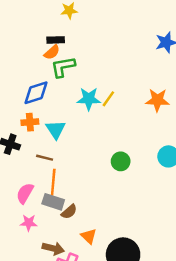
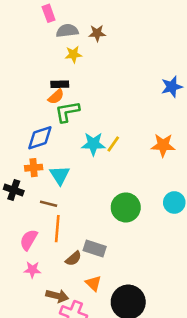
green circle: (121, 161) -> (126, 207), size x1.5
gray rectangle: (53, 202) -> (95, 249), moved

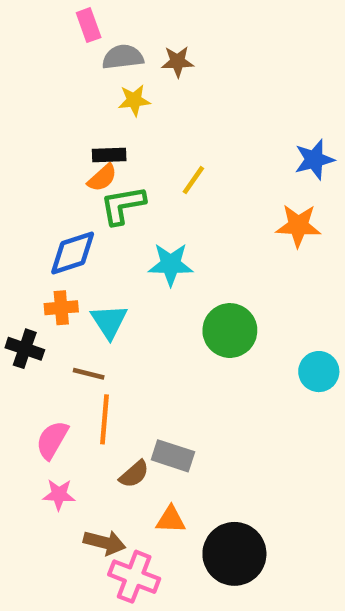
yellow line: (113, 144) -> (193, 180), moved
orange star: (163, 145) -> (298, 226), moved
green circle: (126, 207) -> (230, 331), moved
orange triangle: (93, 283) -> (171, 520), turned -42

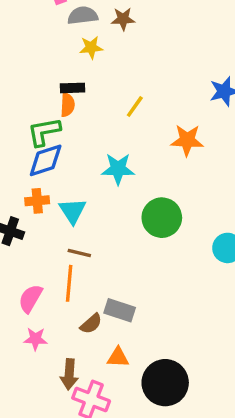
orange semicircle: (102, 178) -> (67, 105), turned -45
green L-shape: (123, 205) -> (44, 132), moved
orange star: (298, 226) -> (187, 140), moved
brown line: (89, 374) -> (79, 253), moved
brown arrow: (105, 542) -> (69, 374), turned 80

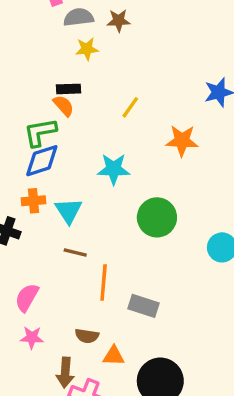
orange semicircle: (67, 105) -> (64, 106), turned -45
orange line: (69, 283) -> (104, 282), moved
gray rectangle: (120, 310) -> (144, 306), moved
brown semicircle: (91, 324) -> (87, 336), moved, turned 50

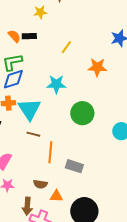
orange semicircle: (64, 106) -> (14, 36), moved
cyan triangle: (69, 211) -> (29, 109), size x1.4

